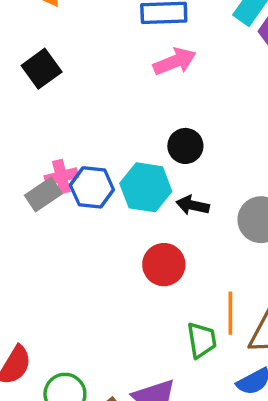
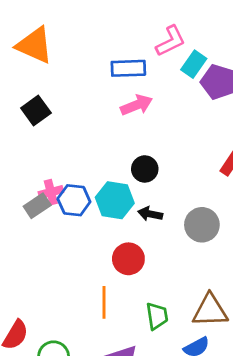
orange line: (230, 313) -> (104, 302), moved

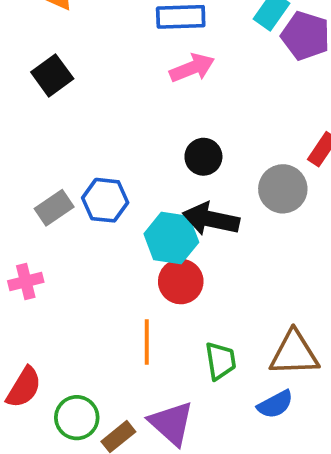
pink cross: (51, 192) -> (26, 282), moved
cyan hexagon: (115, 200) -> (171, 238), moved
black arrow: (150, 214) -> (211, 219), size x1.6
gray circle: (202, 225) -> (283, 189), moved

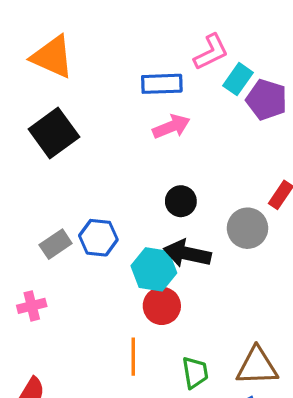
black square: (52, 75) -> (54, 133), size x1.4

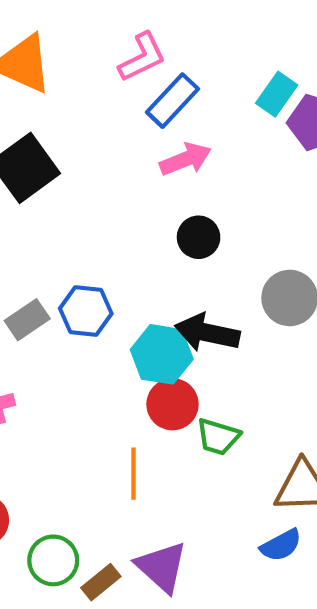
pink L-shape: (211, 52) -> (142, 57), moved
blue rectangle: (162, 84) -> (173, 101), turned -45
black circle: (181, 201) -> (199, 237), moved
green trapezoid: (195, 373) -> (218, 437), moved, turned 116

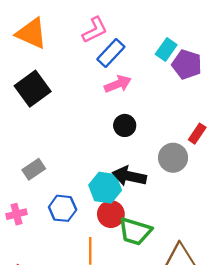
blue hexagon: (86, 311) -> (63, 208), moved
green trapezoid: (218, 437) -> (135, 231), size x1.4

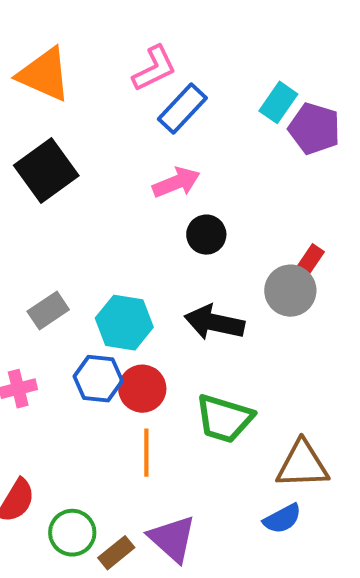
pink arrow: (118, 84) -> (176, 183), moved
red rectangle: (197, 134) -> (308, 263), moved
cyan hexagon: (105, 188) -> (124, 323), moved
red circle: (111, 214) -> (142, 389), moved

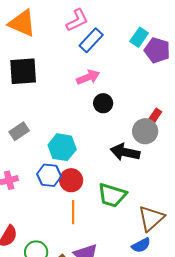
black square: (46, 171) -> (23, 71), turned 32
gray rectangle: (48, 311) -> (19, 131), moved
black arrow: (214, 323) -> (125, 152), moved
brown triangle: (302, 465) -> (151, 218), turned -40

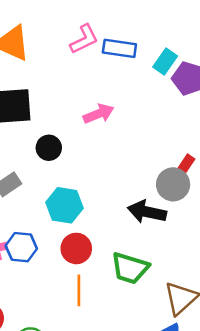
blue rectangle: (91, 40) -> (119, 48), moved, turned 55
black circle: (103, 103) -> (49, 148), moved
blue hexagon: (49, 175) -> (21, 247), moved

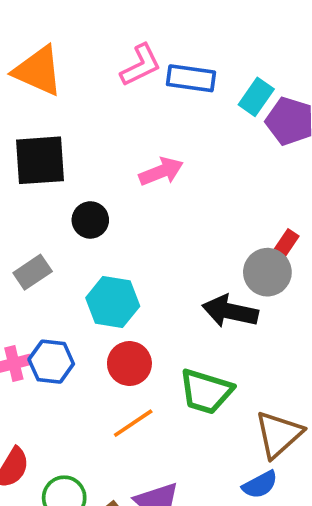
orange line: (79, 290) -> (133, 423), turned 56

